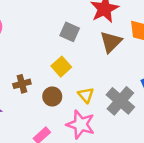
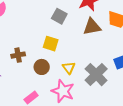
brown triangle: (111, 42) -> (92, 27), turned 30
yellow square: (61, 67) -> (51, 44), turned -35

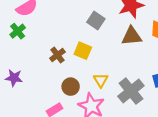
brown cross: (18, 55) -> (57, 55), moved, turned -32
brown circle: (42, 67) -> (71, 87), moved

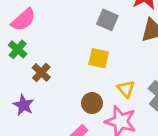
brown cross: (57, 55) -> (41, 72), moved
purple star: (14, 78) -> (23, 105), turned 30

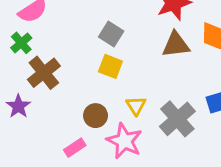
gray square: (107, 20) -> (111, 34), moved
brown cross: (41, 72) -> (44, 73), size x1.5

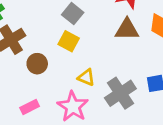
yellow triangle: (136, 106) -> (86, 77), turned -42
brown circle: (96, 116) -> (37, 64), moved

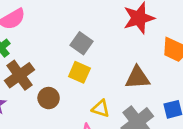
brown triangle: (127, 29) -> (138, 78), moved

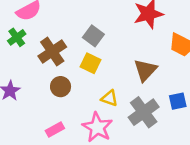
brown cross: (20, 75) -> (52, 51), moved
brown triangle: (138, 78) -> (145, 70), turned -45

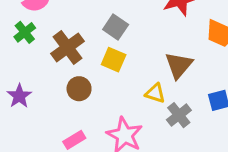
yellow triangle: (109, 98) -> (155, 93), moved
gray cross: (144, 112) -> (179, 115), size x0.7

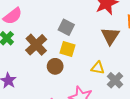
brown triangle: (179, 65) -> (110, 36), moved
brown circle: (79, 89) -> (55, 66), moved

